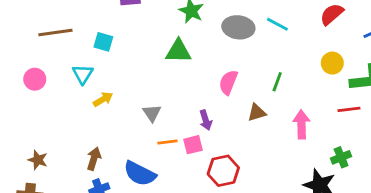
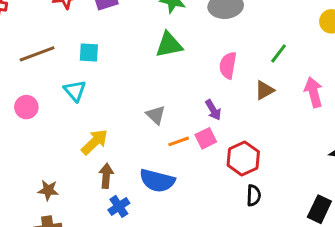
green line: (277, 82) -> (279, 53), turned 30
yellow arrow: (103, 99) -> (95, 142), moved, size x1.4

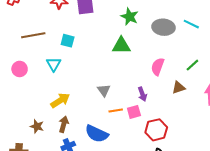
brown star: (48, 190) -> (37, 126), moved

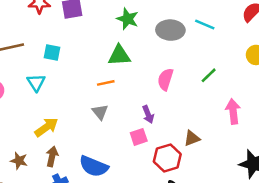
brown triangle: (179, 88) -> (192, 138), moved
orange line: (116, 111) -> (106, 83), moved

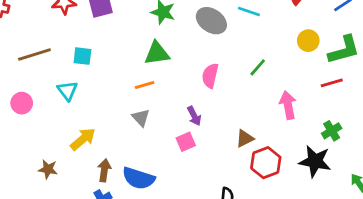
gray ellipse: (170, 30) -> (211, 21), turned 36
brown arrow: (52, 156) -> (104, 170), moved
red hexagon: (167, 158) -> (266, 163), moved
brown star: (19, 161) -> (48, 169), moved

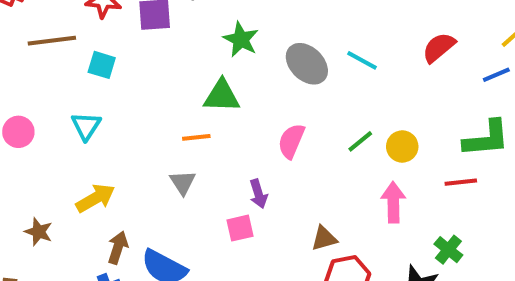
yellow circle: (308, 41) -> (402, 146), moved
brown line: (34, 55) -> (52, 41), moved
cyan square: (82, 56) -> (102, 65), moved
green cross: (332, 131) -> (448, 250), turned -30

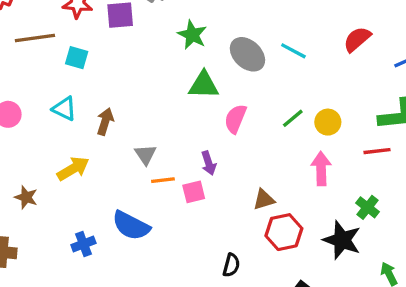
green triangle: (222, 96) -> (204, 85), moved
cyan triangle: (86, 126) -> (64, 109), turned -36
orange line: (196, 137) -> (163, 180), moved
brown arrow: (118, 248) -> (105, 122), moved

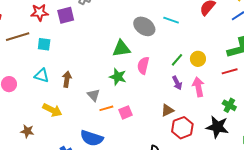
green star: (192, 35) -> (118, 77), moved
purple arrow: (209, 163) -> (177, 83), moved
yellow arrow: (73, 169) -> (52, 110), turned 66

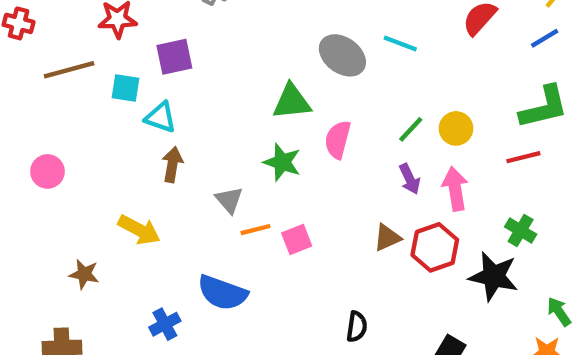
purple square: (66, 15) -> (174, 57), moved
cyan triangle: (42, 75) -> (161, 117), moved
red hexagon: (182, 128) -> (435, 247), moved

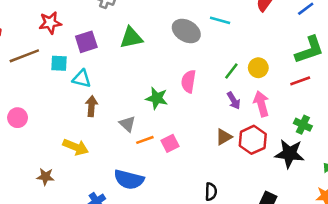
green triangle: (292, 102) -> (131, 38), moved

